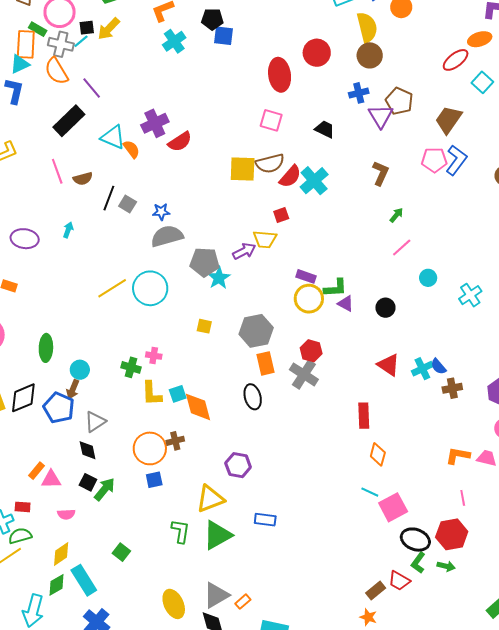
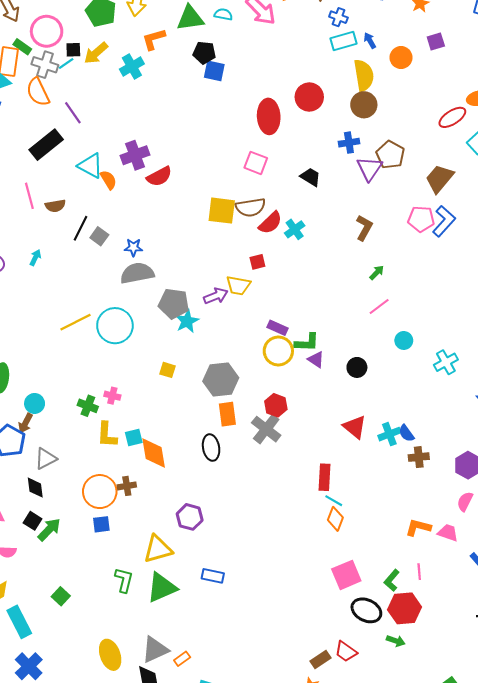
cyan cross: (174, 41) -> (132, 67), moved
cyan cross: (314, 181) -> (295, 229), size x0.7
cyan line: (370, 492) -> (334, 501), moved
green L-shape: (418, 563) -> (392, 580), moved

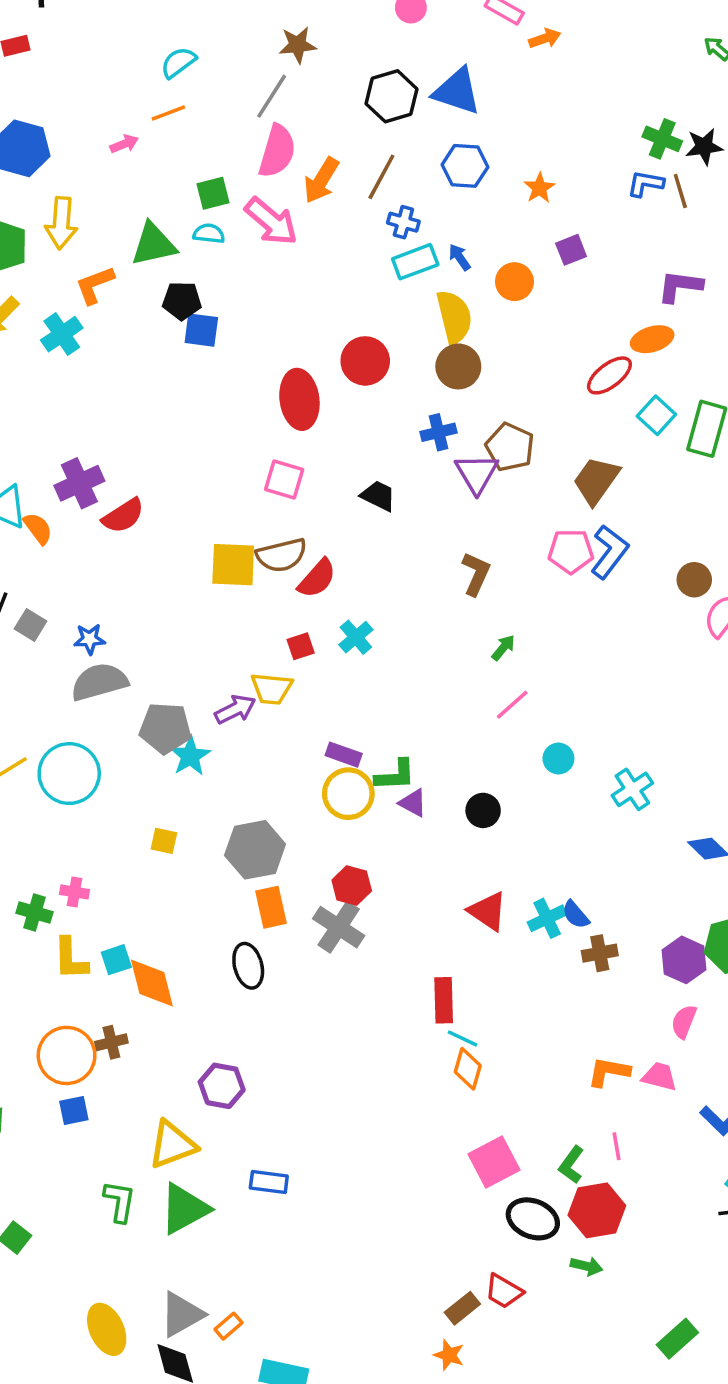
cyan cross: (295, 229) -> (356, 637), moved

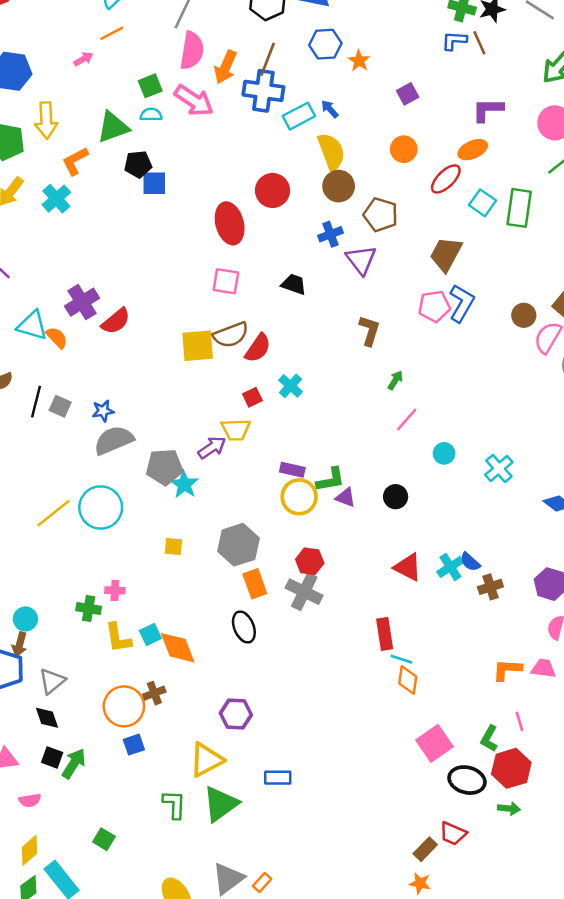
orange star: (539, 188) -> (359, 61), moved
blue cross: (403, 222) -> (263, 91), moved, size x1.8
orange circle: (514, 282) -> (404, 149), moved
brown pentagon: (510, 447) -> (381, 215), moved

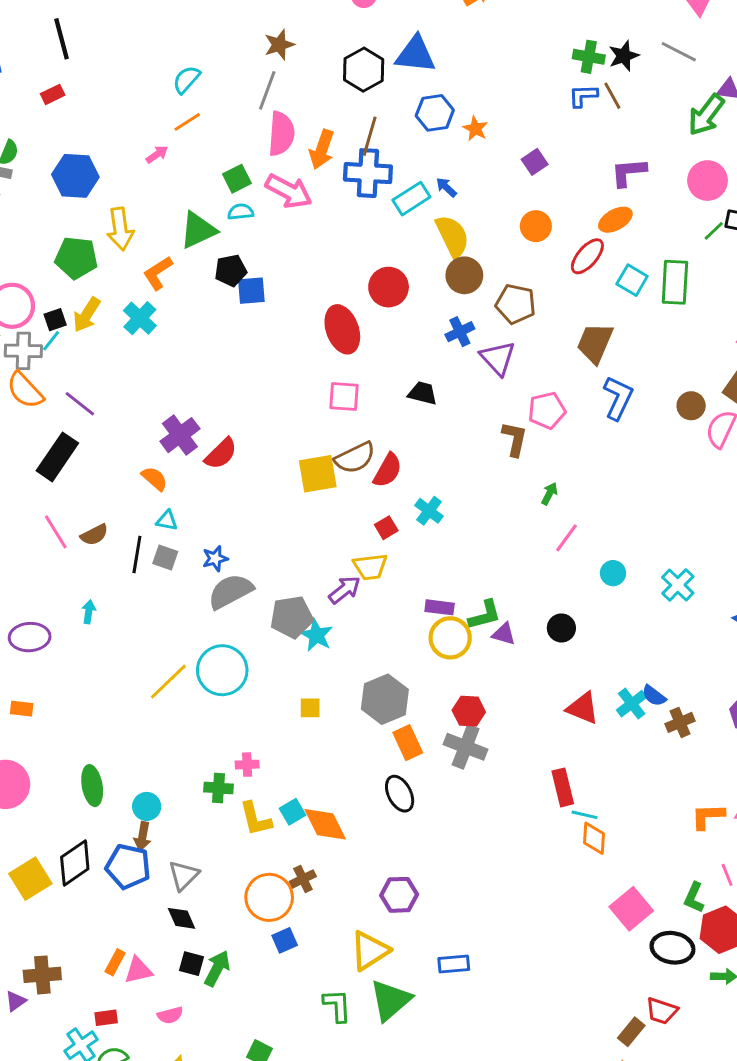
pink pentagon: (434, 306) -> (547, 411), moved
cyan triangle: (32, 325) -> (167, 521), moved, size x0.6

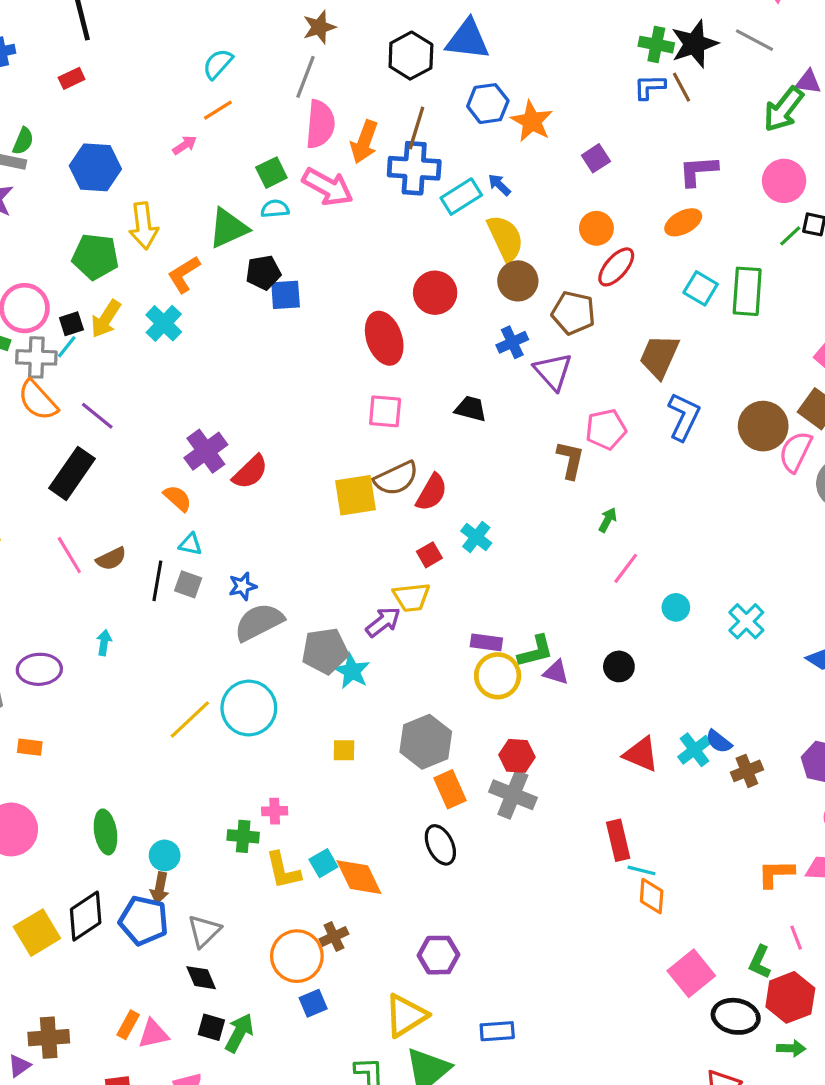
black star: (624, 56) -> (694, 44), size x1.4
orange star: (475, 129) -> (532, 121), size x1.5
red ellipse: (587, 256) -> (616, 267), moved
brown circle: (691, 406) -> (763, 426), size x1.6

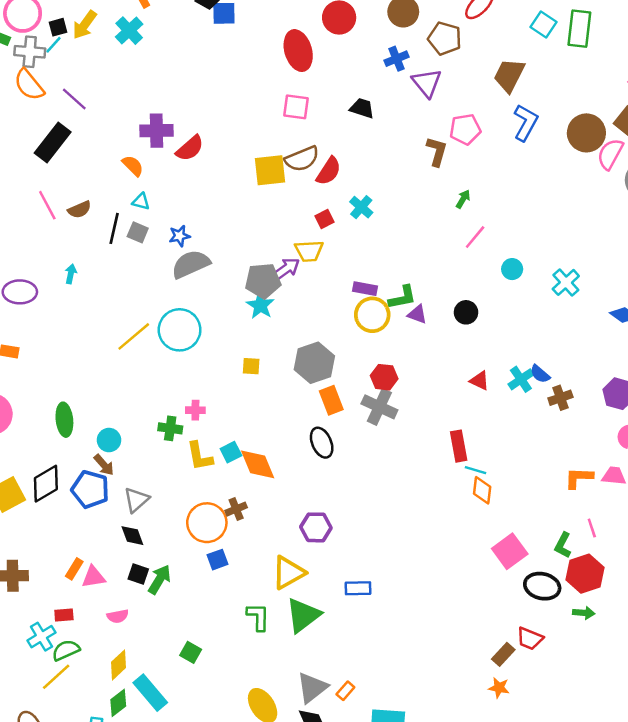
purple cross: (206, 451) -> (157, 131), turned 32
gray pentagon: (325, 651) -> (263, 281), moved
red triangle: (641, 754) -> (480, 381), size x0.7
brown arrow: (160, 888) -> (104, 465), turned -55

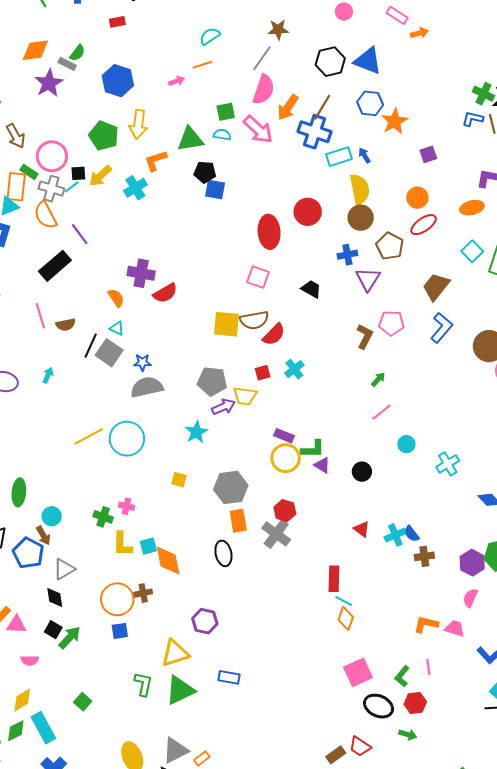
gray square: (138, 232) -> (109, 353), size x1.5
gray pentagon: (263, 281) -> (212, 381), moved
red hexagon: (585, 574) -> (415, 703), size x0.7

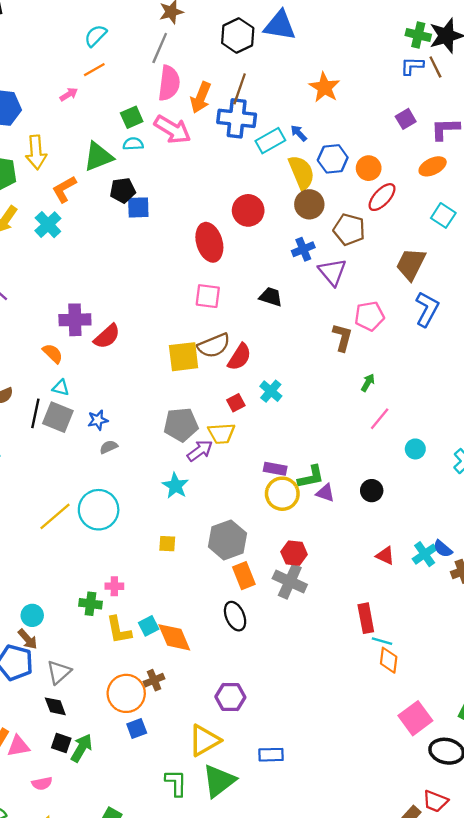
blue hexagon: (370, 103) -> (333, 159), moved
purple square: (428, 154) -> (406, 119), moved
gray semicircle: (147, 387) -> (109, 447), size x0.5

